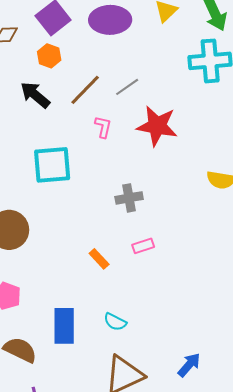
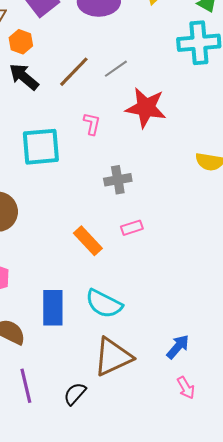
orange hexagon: (49, 56) -> (21, 42), moved
pink L-shape: (103, 127) -> (92, 124), moved
orange rectangle: (99, 259) -> (88, 241), size x1.4
cyan semicircle: (115, 322) -> (104, 304), size x1.6

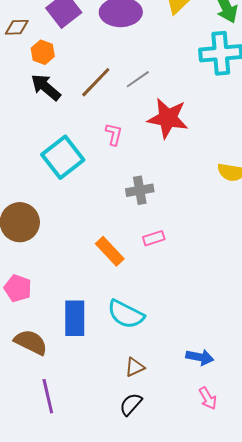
cyan square: (41, 147) -> (63, 157), turned -33
blue arrow: (178, 347) -> (200, 357), turned 60
brown triangle: (113, 357) -> (135, 367), size x0.5
black semicircle: (75, 394) -> (131, 404), moved

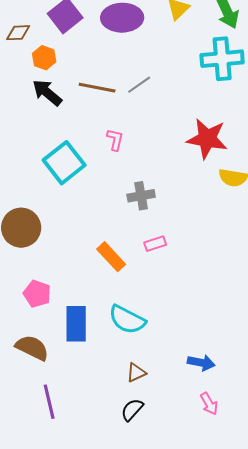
brown line: (96, 82) -> (97, 88), turned 57
red star: (168, 118) -> (207, 139), moved
pink pentagon: (18, 288) -> (37, 294), moved

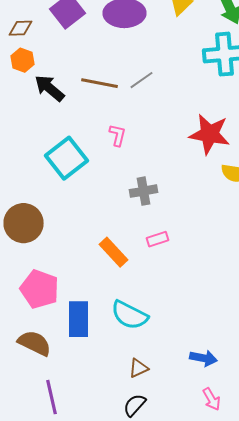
orange hexagon: (44, 58) -> (22, 60), moved
pink pentagon: (37, 294) -> (40, 289), size x1.4

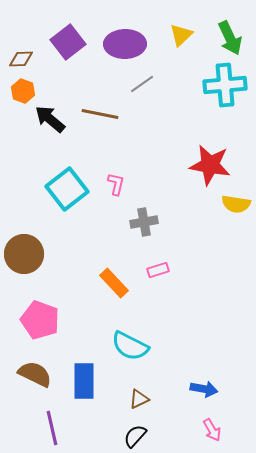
gray line: (142, 80) -> (142, 84), moved
pink L-shape: (118, 135) -> (116, 184), moved
blue rectangle: (78, 319) -> (84, 381), moved

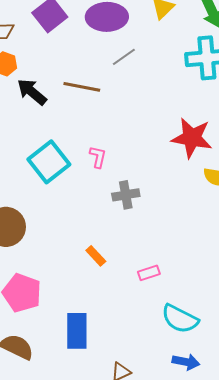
pink rectangle: (158, 270) -> (149, 273), moved
orange rectangle: (114, 283) -> (96, 256), size x0.7
cyan semicircle: (130, 346) -> (180, 319), moved
blue rectangle: (84, 381) -> (77, 331), moved

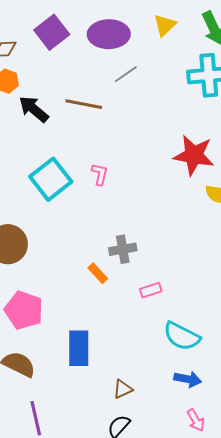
gray cross: (126, 195) -> (123, 249), moved

